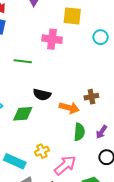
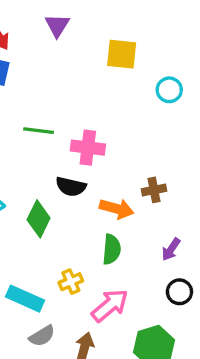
pink cross: (52, 39) -> (88, 148), moved
green diamond: (23, 114) -> (39, 219), turned -60
green semicircle: (79, 132) -> (112, 249), moved

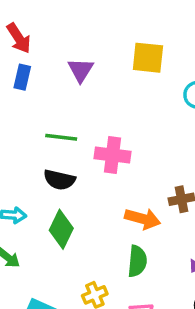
purple triangle: (57, 25) -> (81, 70), moved
black semicircle: (71, 187) -> (59, 180), moved

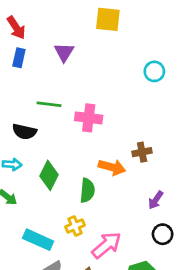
yellow square: (148, 58) -> (108, 19), moved
black semicircle: (59, 180) -> (24, 132), moved
green semicircle: (137, 261) -> (87, 190), moved

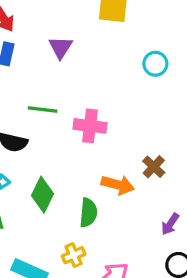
cyan circle: (154, 71) -> (155, 64), moved
brown cross: (142, 152) -> (154, 167), turned -36

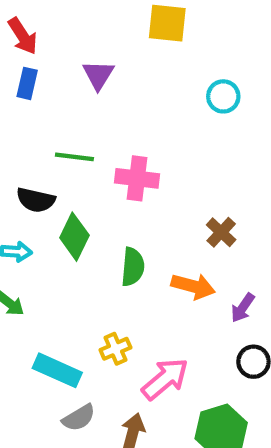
orange arrow: (118, 185) -> (193, 286), moved
green diamond: (43, 195) -> (74, 237), moved
green semicircle: (88, 213) -> (133, 267), moved

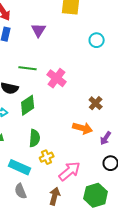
pink cross: (137, 178) -> (57, 78), turned 30
green diamond: (74, 237) -> (28, 105), turned 30
green semicircle: (133, 267) -> (35, 138), moved
gray semicircle: (79, 418) -> (21, 191), moved, turned 98

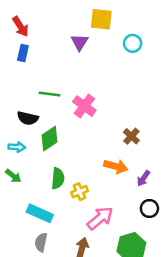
purple triangle: (39, 30) -> (80, 42), moved
cyan circle: (97, 40) -> (133, 43), moved
yellow cross: (47, 157) -> (80, 192), moved
gray semicircle: (21, 191) -> (41, 242), turned 35

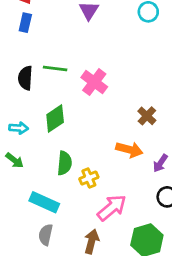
black semicircle: (28, 118) -> (25, 78), moved, turned 80

